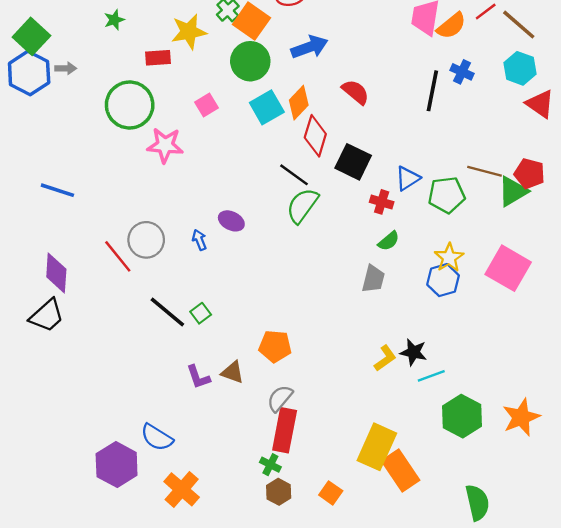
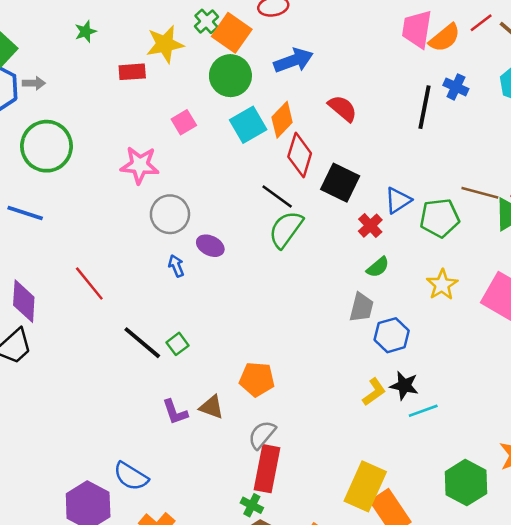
green circle: (130, 105) -> (46, 146), moved
red cross: (382, 202) -> (370, 226), turned 30
gray circle: (146, 240) -> (170, 214), moved
blue hexagon: (443, 280) -> (392, 335), moved
green hexagon: (462, 416) -> (466, 483), moved

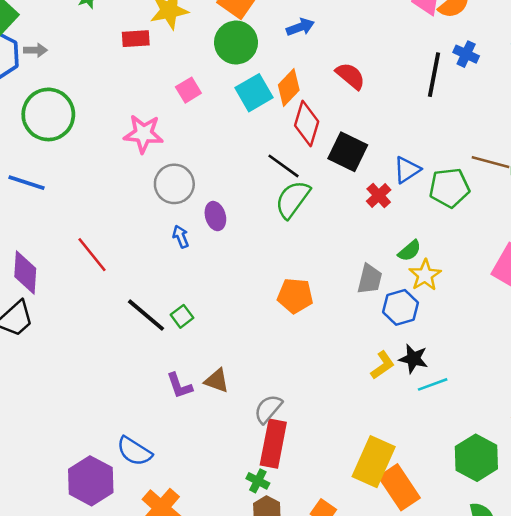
blue arrow: (293, 61) -> (300, 27), size x0.7
purple ellipse: (210, 246) -> (215, 216), turned 48
green semicircle: (378, 267) -> (410, 251), moved
yellow star: (442, 285) -> (425, 275), moved
orange pentagon: (257, 379) -> (295, 296), moved

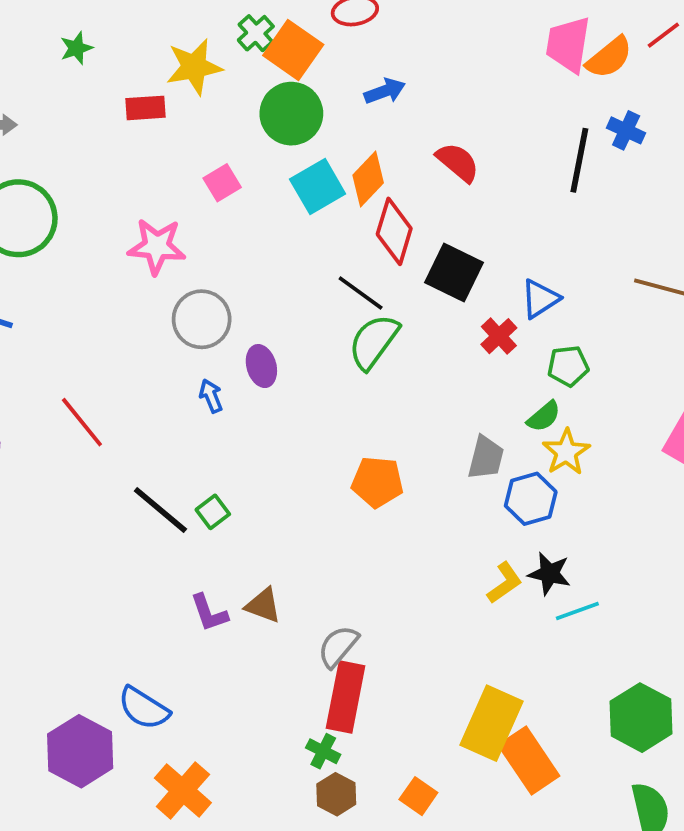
green pentagon: (449, 188) -> (568, 366), moved, size x0.7

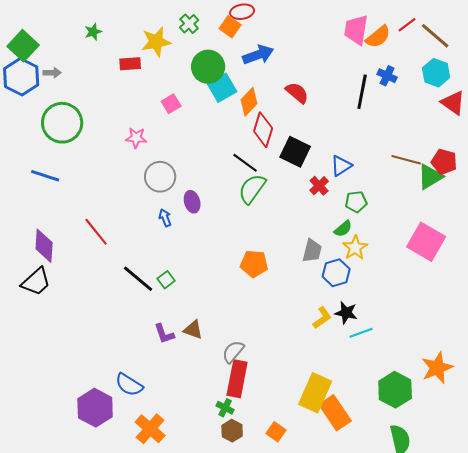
orange square: (293, 50) -> (230, 27), moved, size x0.7
blue arrow: (385, 91) -> (258, 55), size x1.4
cyan square: (318, 187) -> (222, 88), moved
pink star: (157, 246) -> (136, 138), size x0.7

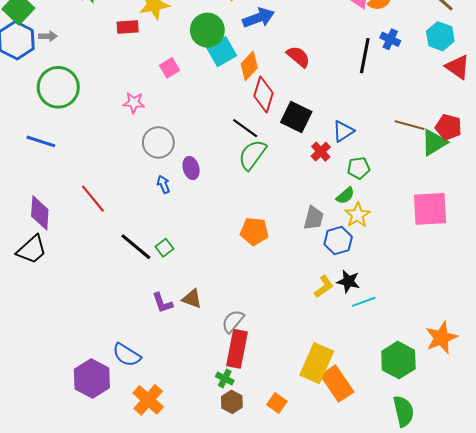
pink square: (426, 242) -> (430, 209), turned -33

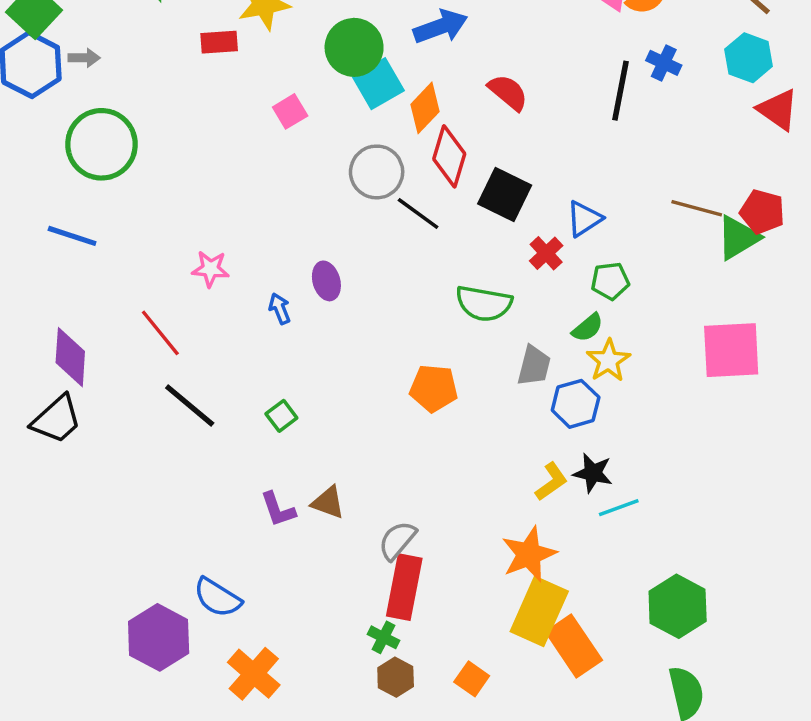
pink star: (134, 103) -> (210, 269), moved
gray circle: (158, 142) -> (377, 172), moved
green semicircle: (252, 155) -> (484, 303), moved, turned -116
black line: (136, 247) -> (190, 406), moved
orange star: (441, 338) -> (529, 554), moved

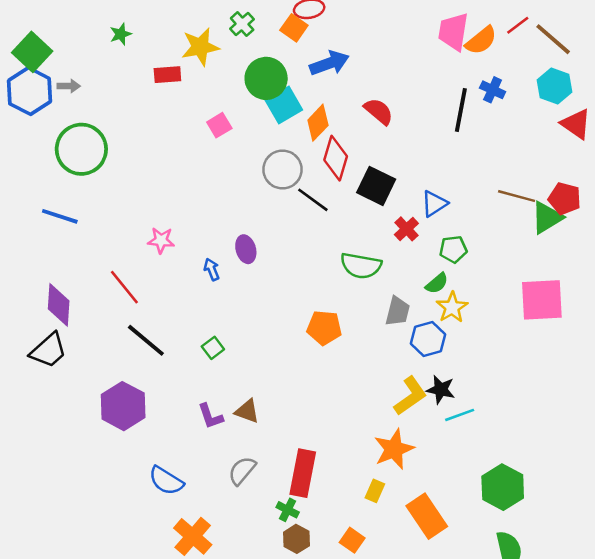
yellow L-shape: (551, 482) -> (410, 396), size x1.4
gray semicircle: (397, 540) -> (242, 471), moved
yellow rectangle: (539, 611) -> (375, 491), moved, size x0.5
purple hexagon: (159, 637) -> (123, 406), moved

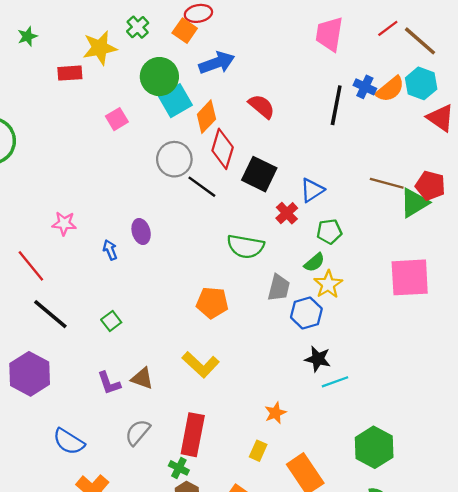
orange semicircle: (481, 40) -> (390, 89), moved
yellow L-shape: (410, 396) -> (201, 365), moved, turned 78
orange star: (394, 449) -> (275, 413), size x0.6

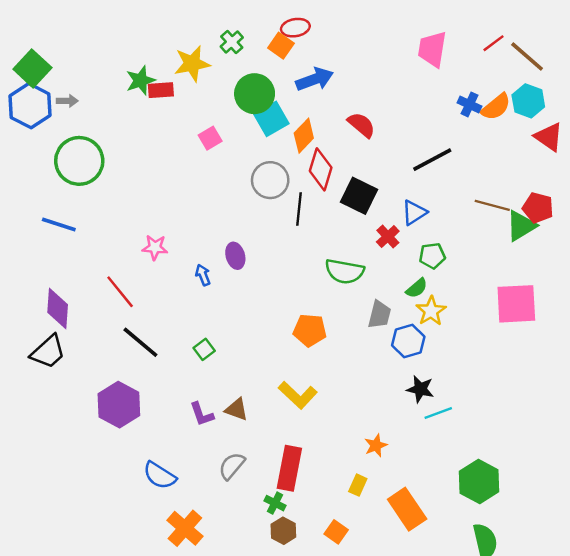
green star: (27, 36) -> (140, 80), moved, size x1.4
black line: (336, 105) -> (432, 160), moved, turned 51
black line: (202, 187) -> (299, 209), turned 60

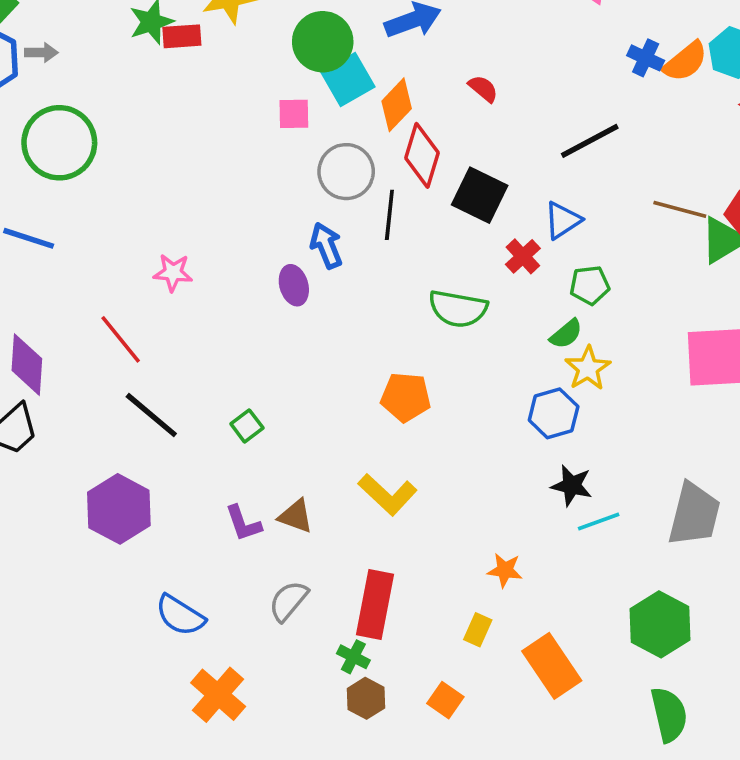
red semicircle: (361, 125) -> (483, 89), size x0.7
pink square: (210, 138) -> (294, 114), moved, turned 30
blue arrow: (203, 275) -> (326, 246), moved, size x1.4
gray trapezoid: (379, 315) -> (694, 514), moved, size x1.5
orange star: (376, 445) -> (505, 570), turned 30

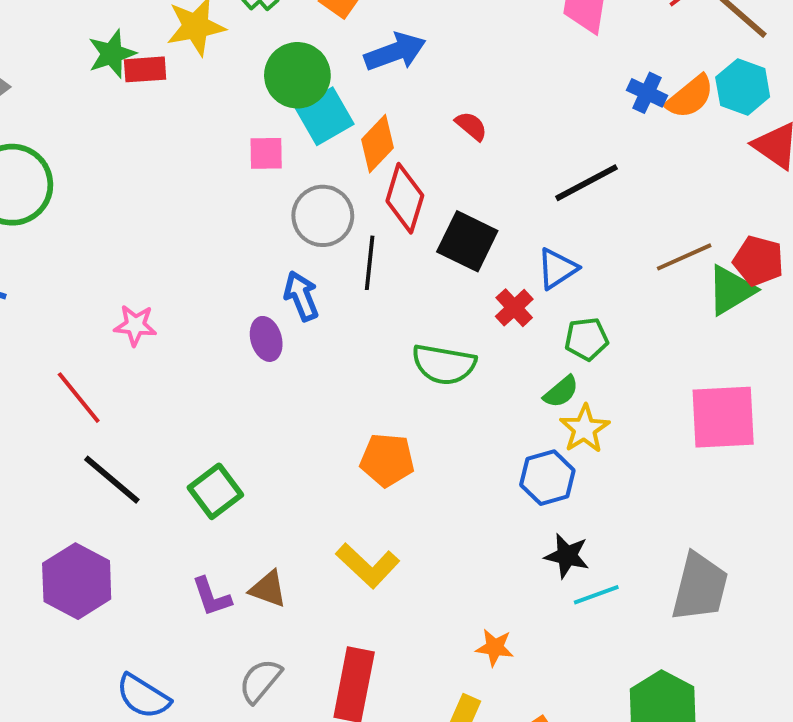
brown line: (680, 209) -> (684, 257), turned -39
green square: (247, 426) -> (215, 491), size x1.5

